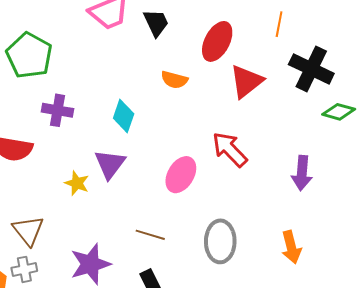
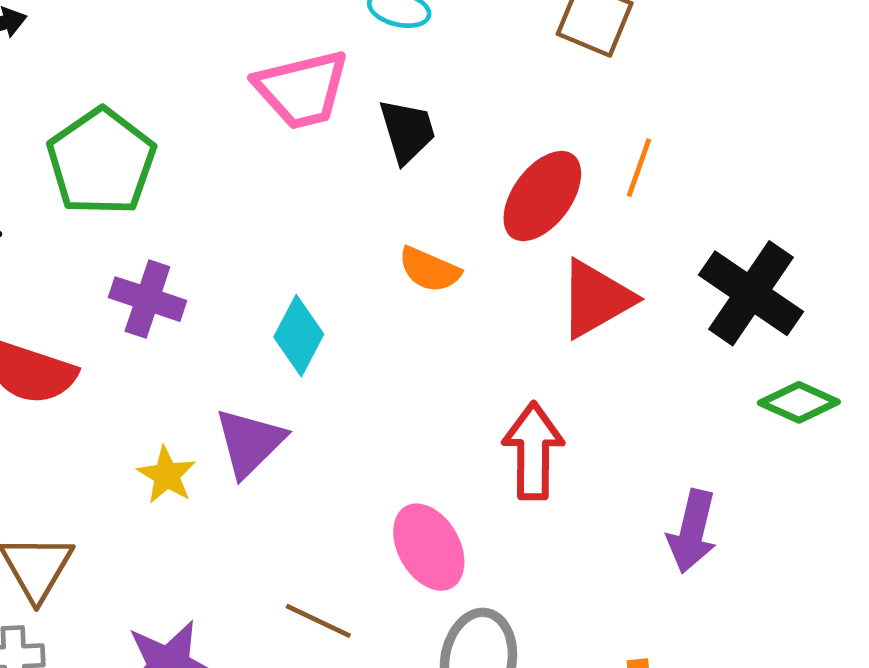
orange line: (279, 24) -> (639, 168), moved
red arrow: (230, 149) -> (533, 451), turned 36
pink ellipse: (181, 175) -> (429, 547), moved, turned -69

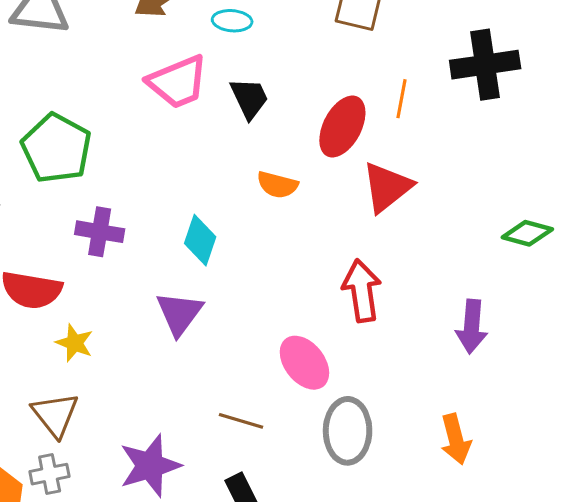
black cross: (751, 293) -> (485, 65), moved, turned -34
yellow star: (167, 475) -> (75, 343), moved

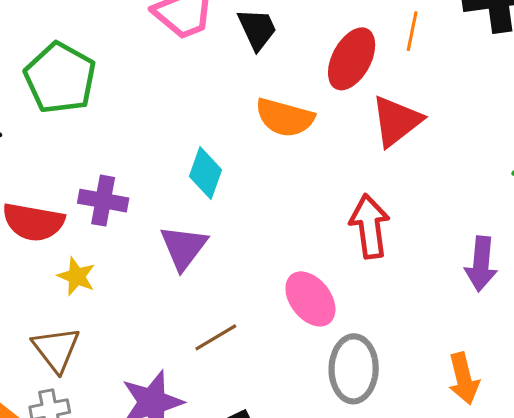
orange semicircle: (277, 185) -> (285, 118), size x1.4
purple cross: (100, 232) -> (103, 201), moved
brown line: (241, 421) -> (216, 337), moved, turned -48

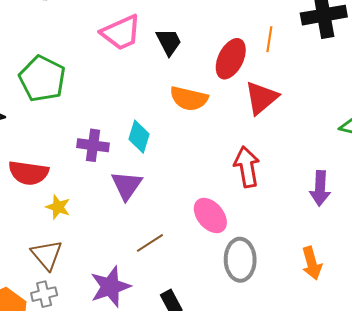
purple cross: (103, 201) -> (93, 145), moved

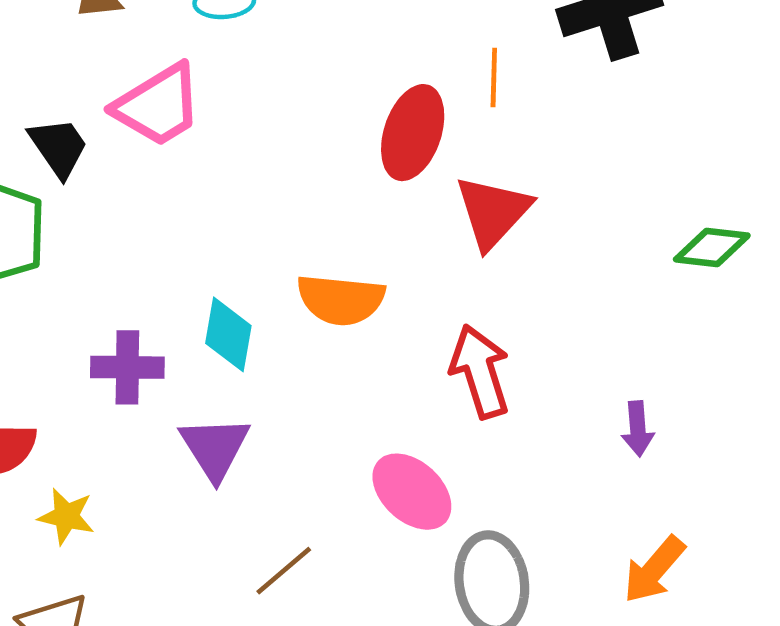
black trapezoid: (169, 42) -> (59, 147), moved
orange semicircle: (189, 99) -> (341, 300), moved
purple arrow: (320, 188) -> (638, 429), moved, size x0.7
orange arrow: (312, 263) -> (654, 570), turned 64

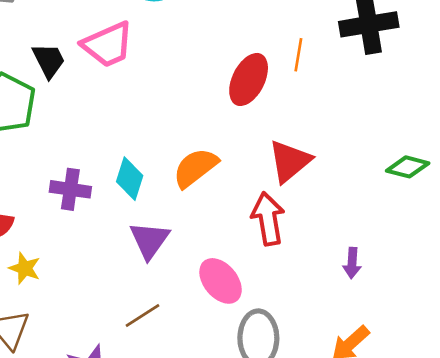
red triangle: (493, 212) -> (290, 161), moved
orange semicircle: (341, 300) -> (195, 168), turned 129
purple triangle: (215, 448) -> (149, 240), moved

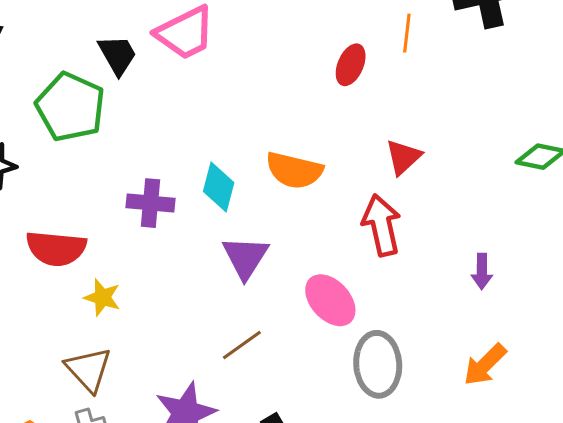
red ellipse: (249, 79) -> (351, 65), size x0.7
red triangle: (290, 161) -> (403, 157), size x0.7
orange semicircle: (195, 168) -> (294, 170), turned -126

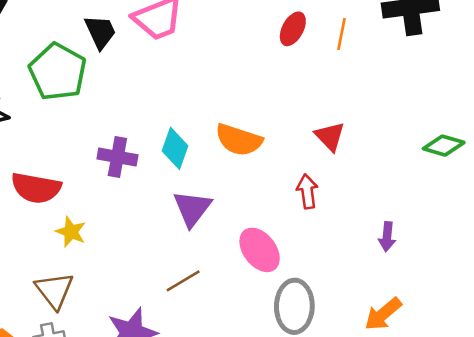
red ellipse: (351, 65) -> (293, 29), moved
red triangle: (403, 157) -> (330, 136), turned -36
red arrow: (382, 225) -> (307, 191), size x0.7

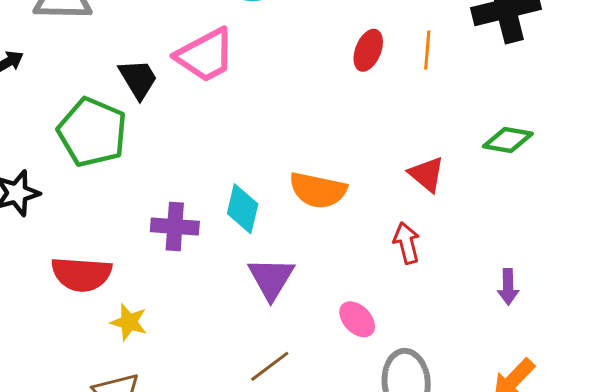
green diamond: (444, 146) -> (508, 140), moved
pink ellipse: (260, 250) -> (357, 319), size x0.7

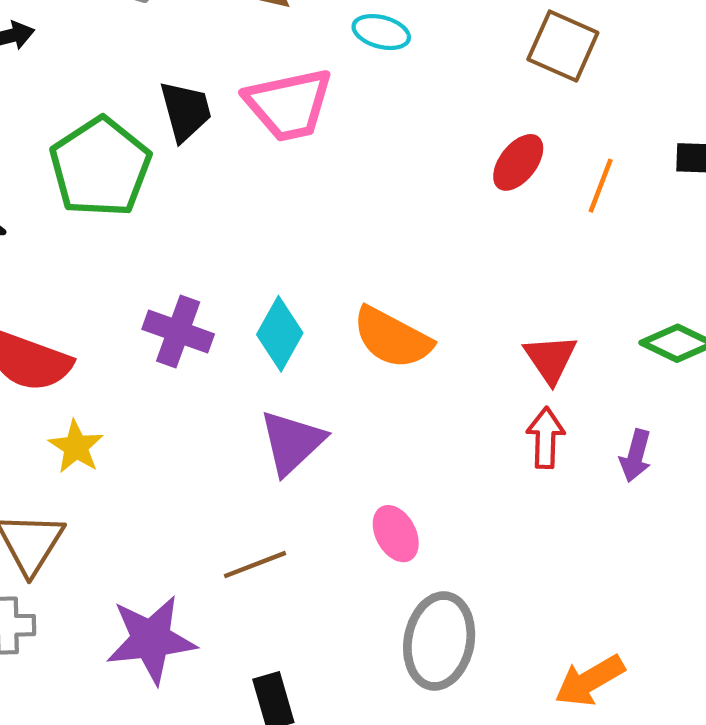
red arrow: (407, 243) -> (546, 438), moved
purple arrow: (508, 287) -> (636, 456), moved

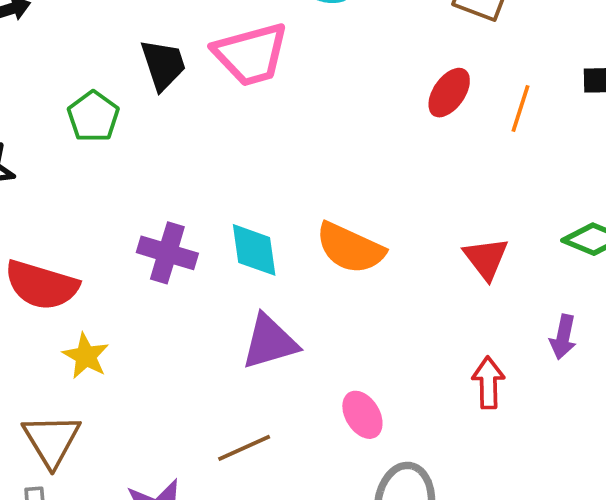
green pentagon: (100, 167) -> (93, 116), size x0.6
cyan diamond: (280, 334) -> (254, 250), turned -34
red arrow: (546, 438) -> (488, 383), moved
purple triangle: (292, 442) -> (270, 342), turned 30

